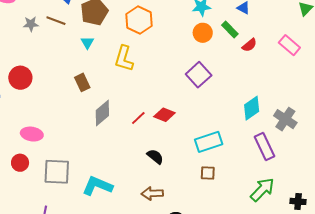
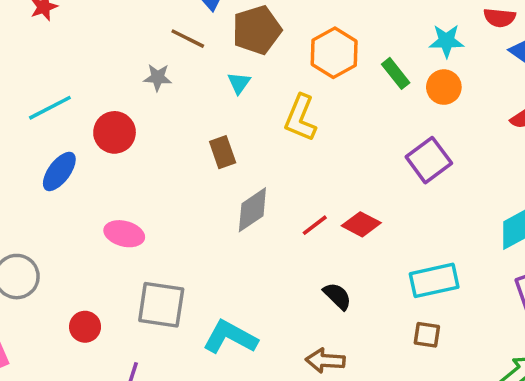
gray star: (31, 24) -> (158, 77), moved
green rectangle: (230, 30) -> (396, 73), moved
red circle: (20, 163) -> (85, 327), moved

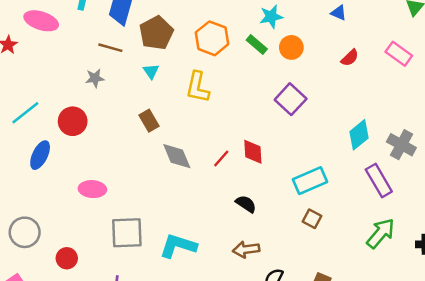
cyan star: (446, 41) -> (271, 17), moved
gray diamond: (252, 210) -> (177, 156), turned -68
red diamond: (361, 224) -> (253, 152), turned 70
red circle: (85, 327) -> (67, 258), moved
brown square: (427, 335) -> (312, 219), turned 30

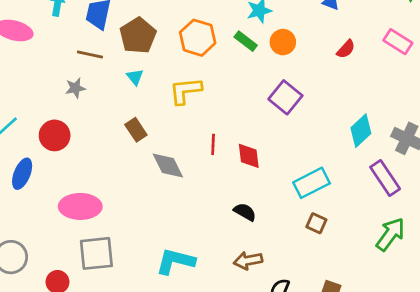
yellow L-shape: (198, 87) -> (185, 91), turned 76
red line: (221, 158) -> (213, 144), moved, turned -36
pink ellipse: (92, 189) -> (80, 206), size x1.4
gray square: (127, 233) -> (96, 253), moved

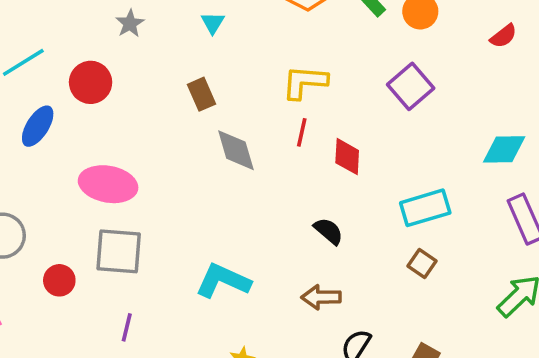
gray star: (75, 88) -> (130, 23), turned -30
yellow L-shape: (185, 91) -> (305, 82), moved
cyan diamond: (361, 131) -> (504, 149), turned 32

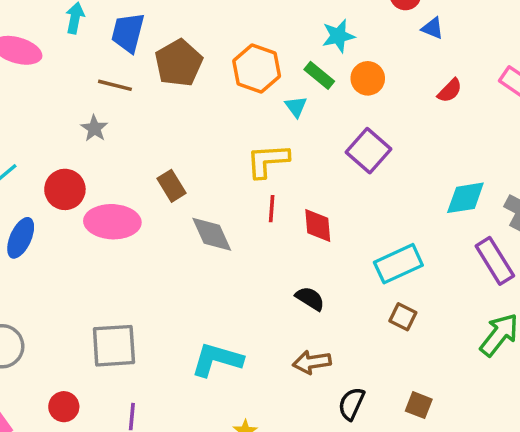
cyan triangle: (213, 23) -> (296, 107), moved
pink ellipse: (108, 184) -> (112, 222), moved
red circle: (59, 280) -> (64, 407), moved

